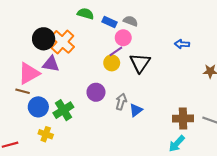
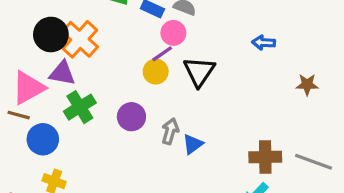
green cross: (63, 110) -> (80, 107), moved

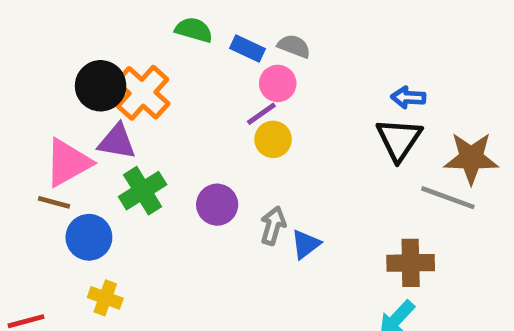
yellow circle: (156, 72) -> (273, 139), moved
black triangle: (199, 72) -> (399, 139), moved
brown star: (307, 84) -> (471, 158), size x1.6
gray line: (314, 162) -> (448, 198), moved

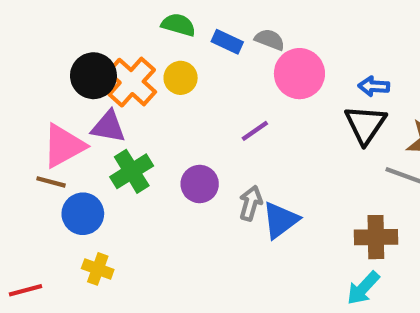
pink circle: (278, 83) -> (299, 74), moved, size x1.5
purple line: (261, 114) -> (255, 131), moved
yellow circle: (273, 139) -> (181, 78), moved
blue triangle: (306, 244) -> (280, 220), size x1.4

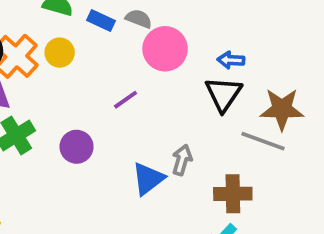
gray arrow: (251, 203) -> (182, 160), moved

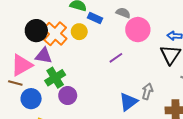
blue rectangle: (101, 21) -> (95, 18), moved
purple circle: (77, 147) -> (68, 96), moved

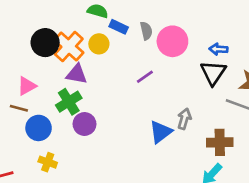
gray semicircle: (123, 13) -> (146, 31), moved, turned 56
purple triangle: (44, 56) -> (77, 74), moved
pink triangle: (22, 65) -> (27, 86), size x0.7

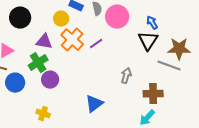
orange cross: (69, 47) -> (72, 40), moved
blue arrow: (218, 49) -> (152, 23), turned 56
blue triangle: (161, 132) -> (94, 104), moved
yellow cross: (48, 162) -> (43, 114), moved

